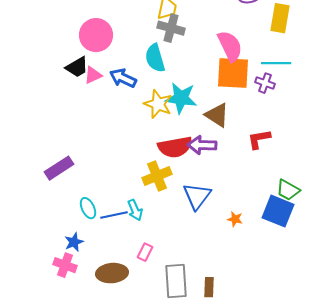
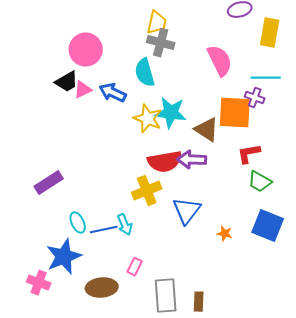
orange square: (233, 73) -> (235, 113), moved
green trapezoid: (288, 190) -> (260, 182), moved
blue star: (74, 242) -> (64, 257), size x1.8
pink cross: (65, 265) -> (39, 283), moved

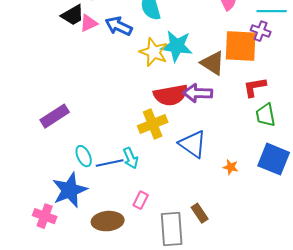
green trapezoid: (260, 182) -> (266, 115), turned 50
blue triangle: (187, 211) -> (193, 144), turned -32
brown rectangle: (199, 302) -> (200, 213), moved, turned -36

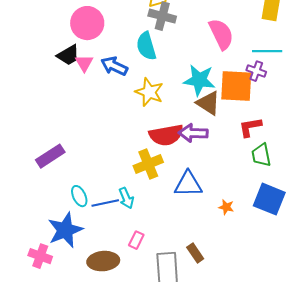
pink triangle: (89, 23) -> (84, 63), turned -36
cyan star: (177, 46) -> (199, 80), moved
blue triangle: (193, 144) -> (188, 184), turned -36

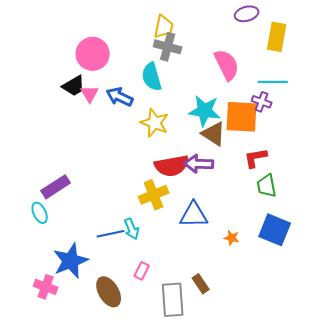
cyan ellipse: (79, 196) -> (40, 213), moved
brown ellipse: (103, 261) -> (109, 292), turned 64

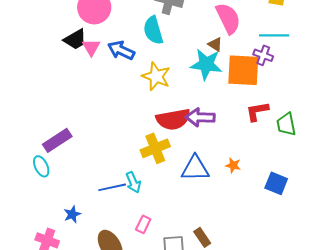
brown triangle: (214, 134) -> (215, 44), moved, size x0.6
green trapezoid: (267, 186) -> (286, 124), moved
blue square: (275, 230) -> (276, 183), size x0.7
orange star: (232, 238) -> (233, 165), moved
blue star: (71, 261) -> (72, 214), size x0.5

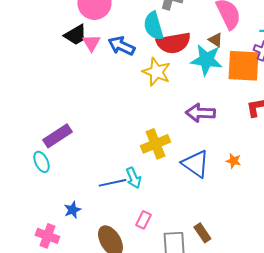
red semicircle: (173, 119) -> (173, 43), moved
blue triangle: (195, 168) -> (195, 164), turned 36

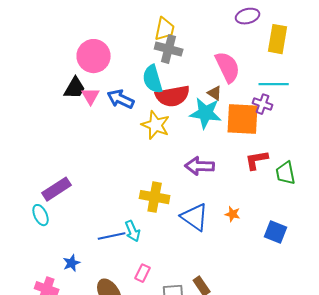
black trapezoid: (75, 35) -> (75, 88), turned -30
yellow cross: (155, 144) -> (155, 197), turned 32

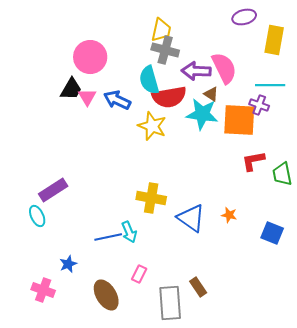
purple arrow: (200, 166) -> (196, 71), moved

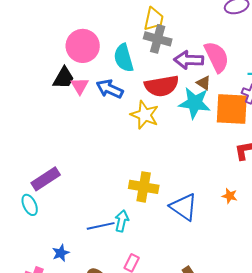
cyan semicircle: (149, 80) -> (124, 58), moved
orange star: (229, 215) -> (230, 196), moved
cyan arrow: (129, 232) -> (122, 221), turned -145

